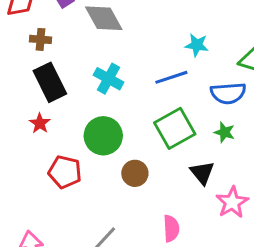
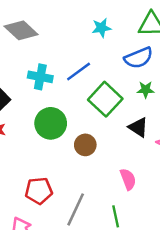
blue line: (171, 77) -> (79, 71), moved
red pentagon: (65, 172) -> (39, 191), moved

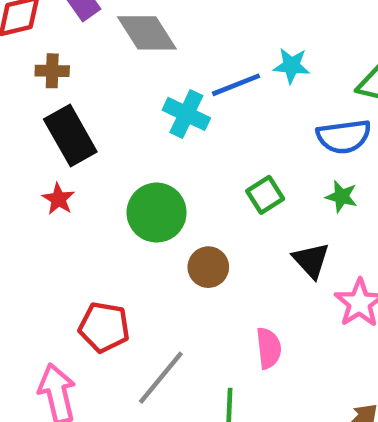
blue line: (79, 71) -> (236, 85), moved
cyan cross: (40, 77) -> (186, 114), moved
green square: (105, 99) -> (265, 195), size x0.6

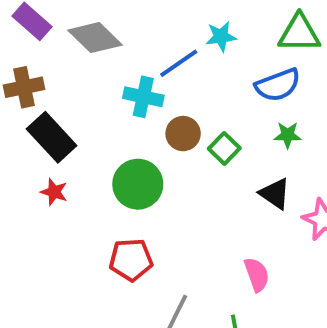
brown cross: (52, 71) -> (24, 87), size x1.4
brown circle: (208, 267) -> (183, 134), moved
red pentagon: (104, 327) -> (131, 260), moved

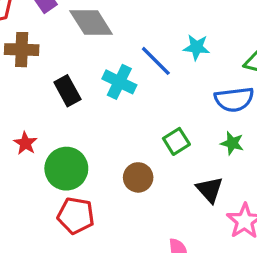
blue line: (179, 63) -> (156, 61), turned 66
brown circle: (183, 134) -> (138, 177), moved
black rectangle: (52, 137) -> (67, 91), moved, size x0.7
green circle: (138, 184) -> (66, 169), moved

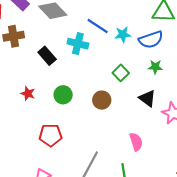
cyan star: (196, 47) -> (123, 35), moved
green circle: (66, 169) -> (63, 95), moved, size x0.7
red pentagon: (76, 216) -> (51, 135), moved

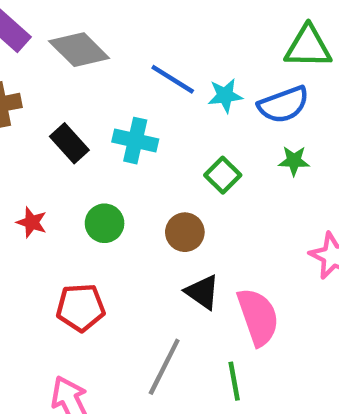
cyan cross: (78, 44) -> (135, 141), moved
black triangle: (147, 98) -> (202, 292), moved
pink semicircle: (136, 142) -> (258, 317), size x1.5

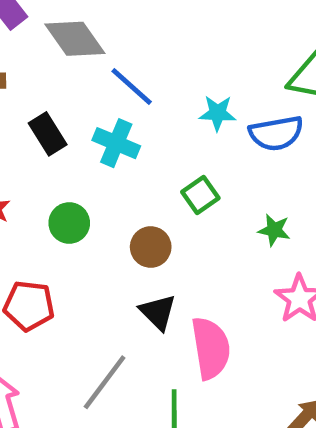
blue line: (173, 79) -> (132, 86), moved
green star: (294, 161) -> (274, 230), moved

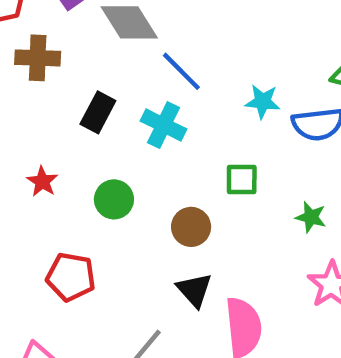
black rectangle: (48, 134) -> (98, 112), turned 57
green square: (200, 195) -> (242, 180), turned 32

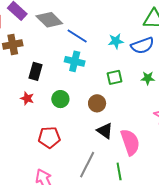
black rectangle: (98, 112) -> (35, 71), moved
green star: (311, 217) -> (148, 78), moved

